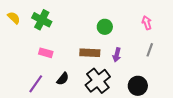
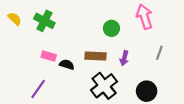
pink arrow: (147, 23) -> (144, 17), moved, size x1.6
black semicircle: (63, 79) -> (67, 65), moved, turned -112

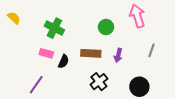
green cross: (44, 21) -> (54, 28), moved
black semicircle: (67, 65) -> (64, 61), turned 96
black cross: (104, 86) -> (99, 82), size x0.7

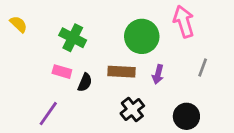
green circle: (106, 27) -> (142, 36), size x1.6

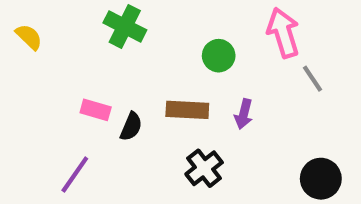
green circle: (142, 36) -> (219, 56), size x0.6
green cross: (73, 38) -> (125, 26), moved
gray line: (203, 68) -> (312, 79), moved, turned -54
black circle: (186, 116) -> (321, 179), moved

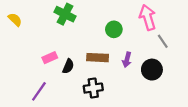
pink rectangle: (96, 110) -> (50, 58), turned -40
black cross: (204, 168) -> (93, 88), moved, turned 30
black circle: (321, 179) -> (152, 70), moved

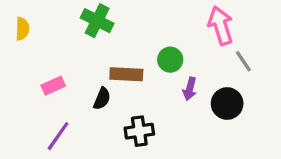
yellow semicircle: (15, 20) -> (22, 29), turned 48
green circle: (114, 29) -> (170, 60), moved
pink rectangle: (50, 58) -> (53, 86), moved
brown rectangle: (98, 58) -> (126, 74), moved

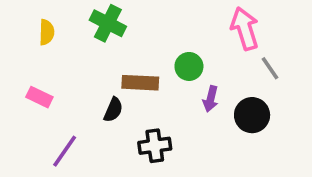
yellow semicircle: (22, 29) -> (47, 32), moved
pink rectangle: (53, 86) -> (39, 97), moved, turned 50

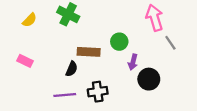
yellow semicircle: (47, 32) -> (30, 20), turned 42
black circle: (252, 115) -> (149, 79), moved
purple line: (65, 151) -> (65, 95), moved, turned 50

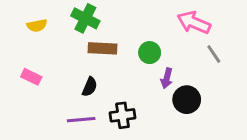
pink arrow: (154, 18) -> (194, 23), turned -50
yellow semicircle: (30, 20) -> (37, 25), turned 35
brown rectangle: (89, 52) -> (103, 48), moved

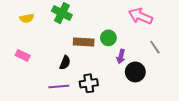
brown rectangle: (103, 48) -> (84, 42), moved
gray line: (214, 54) -> (155, 47), moved

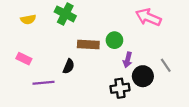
gray line: (155, 47) -> (166, 65), moved
black cross: (89, 83) -> (120, 88), moved
purple line: (59, 86) -> (43, 83), moved

